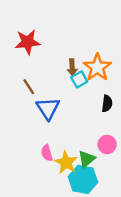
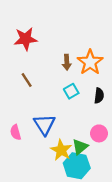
cyan square: (79, 79) -> (71, 91), moved
blue triangle: (48, 108) -> (44, 125), moved
pink semicircle: (47, 153) -> (16, 132), moved

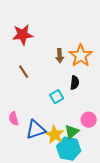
cyan square: (71, 91) -> (57, 97), moved
black semicircle: (99, 96) -> (75, 83), moved
blue triangle: (44, 125) -> (36, 130), moved, turned 45

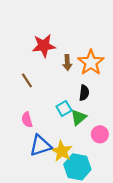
red star: (23, 35) -> (44, 46), moved
pink semicircle: (14, 119) -> (27, 120), moved
green triangle: (72, 132) -> (79, 117), moved

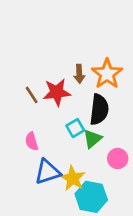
red star: (44, 46) -> (57, 92), moved
black semicircle: (84, 93) -> (99, 110), size x1.6

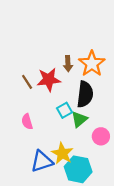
blue triangle: (47, 172) -> (42, 161), moved

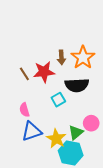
black semicircle: (85, 94) -> (77, 85), turned 80
green triangle: (79, 119) -> (76, 132), moved
blue triangle: (42, 161) -> (32, 131), moved

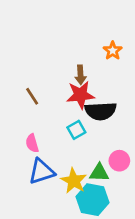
orange star: (83, 57) -> (113, 51), moved, size x0.6
red star: (44, 72) -> (80, 95), moved
green triangle: (76, 132) -> (99, 173), turned 42

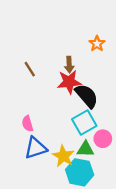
brown line: (32, 96) -> (30, 69), moved
black semicircle: (101, 111) -> (87, 96), turned -128
cyan square: (76, 130) -> (84, 122), moved, size x1.5

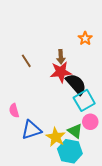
cyan square: (84, 122) -> (84, 100), moved
pink semicircle: (27, 124) -> (14, 111), moved
green triangle: (85, 149) -> (75, 131), turned 35

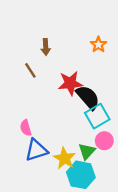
brown arrow: (61, 57) -> (46, 47), moved
pink semicircle: (14, 111) -> (26, 128), moved
green triangle: (75, 131) -> (87, 151), turned 35

